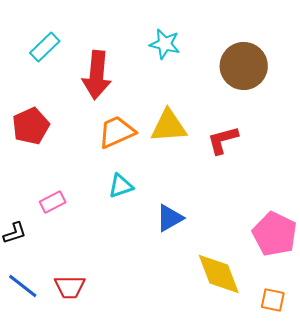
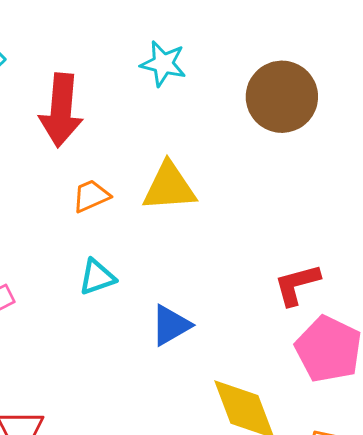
orange trapezoid: (117, 132) -> (91, 196), size x0.7
red L-shape: (223, 140) -> (297, 285), moved

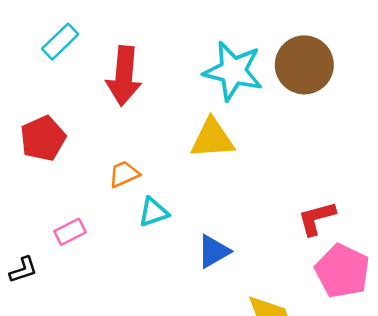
cyan star: (163, 64) -> (233, 71), moved, size x1.6
orange trapezoid: (91, 196) -> (124, 174), moved

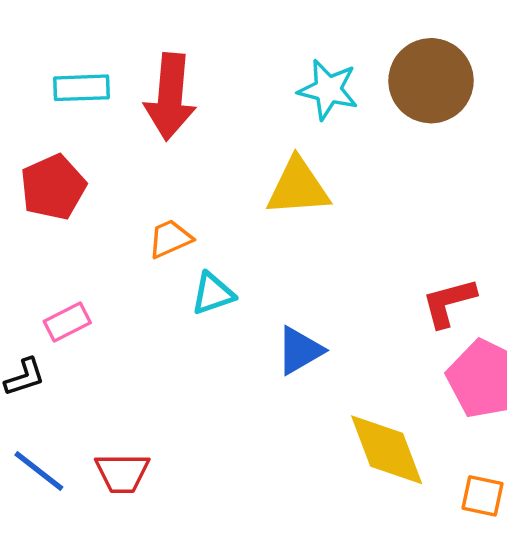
cyan rectangle: (60, 42) -> (81, 88), moved, turned 42
cyan star: (233, 71) -> (328, 90), size x0.7
pink rectangle: (70, 232) -> (67, 322), moved

